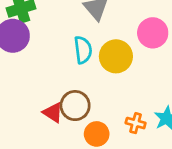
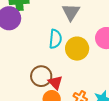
red triangle: (53, 113) -> (55, 82), moved

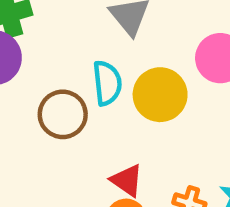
brown circle: (41, 76) -> (63, 114), moved

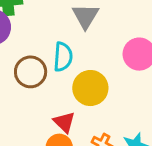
yellow circle: (160, 95) -> (90, 88), moved

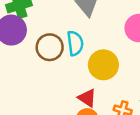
brown circle: (31, 72) -> (50, 47), moved

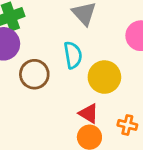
brown circle: (50, 47) -> (34, 74), moved

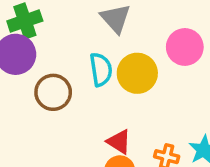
yellow circle: (104, 77) -> (137, 73), moved

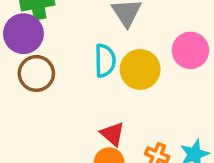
brown circle: (53, 92) -> (36, 73), moved

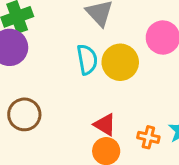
brown circle: (36, 73) -> (24, 114), moved

